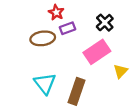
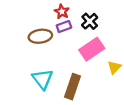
red star: (56, 12) -> (62, 12), moved
black cross: (105, 23) -> (90, 21), moved

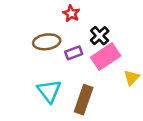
black cross: (90, 21) -> (100, 36), moved
purple rectangle: (64, 27) -> (74, 53), moved

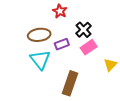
pink rectangle: (106, 57) -> (89, 47), size x0.7
cyan triangle: (49, 91) -> (40, 60), moved

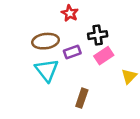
black cross: (83, 30) -> (98, 35), turned 35
brown rectangle: (70, 83) -> (82, 98), size x0.7

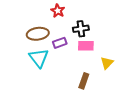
pink rectangle: (104, 56) -> (86, 46), turned 35
brown rectangle: (82, 98) -> (84, 81), moved

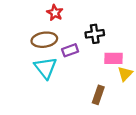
red star: (58, 11) -> (55, 13), moved
pink rectangle: (86, 46) -> (113, 58), moved

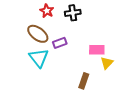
black cross: (95, 34) -> (73, 13), moved
brown ellipse: (44, 40) -> (38, 34), turned 45

